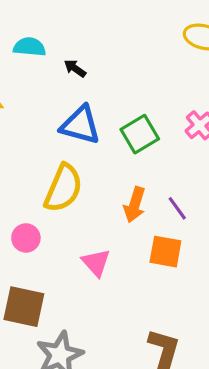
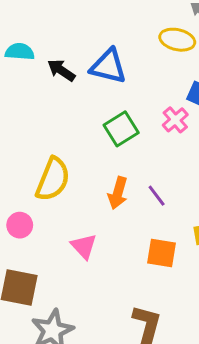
black arrow: (75, 68) -> (61, 70), size x1.4
blue triangle: (80, 125) -> (108, 66), moved
orange square: (165, 252) -> (161, 253), moved

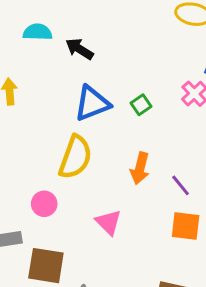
blue triangle: (108, 66) -> (92, 103), moved, turned -33
green square: (121, 129) -> (141, 105), size x0.6
purple line: (157, 196) -> (181, 185), moved

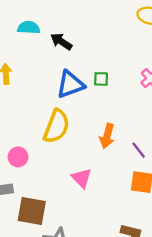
green square: (141, 105) -> (101, 79), moved, turned 35
pink circle: (44, 204) -> (18, 157), moved

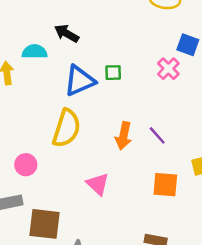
cyan semicircle: (29, 28) -> (35, 52), moved
purple line: (139, 150) -> (157, 135), moved

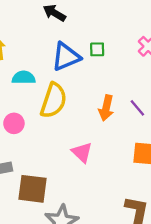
cyan semicircle: (35, 52) -> (24, 78), moved
pink circle: (26, 165) -> (14, 123), moved

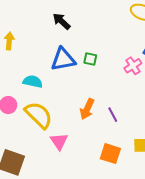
cyan semicircle: (24, 78) -> (33, 82), moved
yellow semicircle: (54, 100) -> (39, 115), moved, turned -76

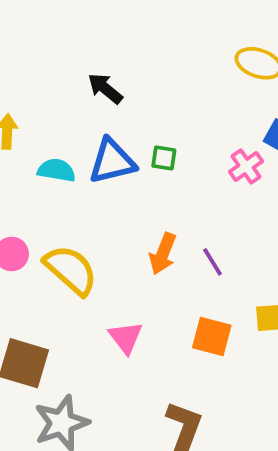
cyan semicircle: (33, 82) -> (56, 170), moved
pink triangle: (59, 141) -> (126, 337), moved

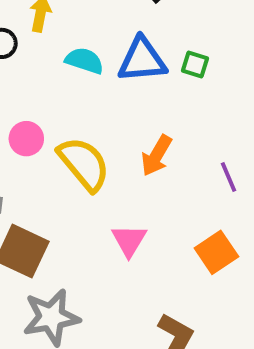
orange arrow: (163, 254) -> (157, 156), moved
orange square: (212, 336) -> (216, 252), turned 33

